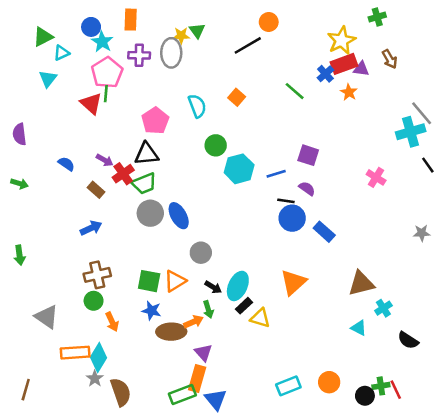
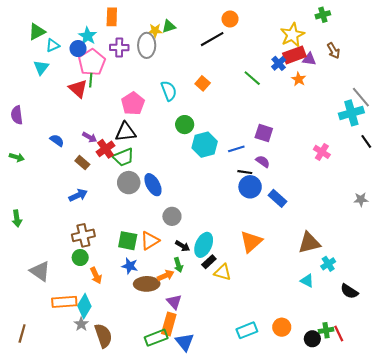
blue circle: (91, 27) -> (78, 49), moved
green triangle: (197, 31) -> (169, 26), turned 48

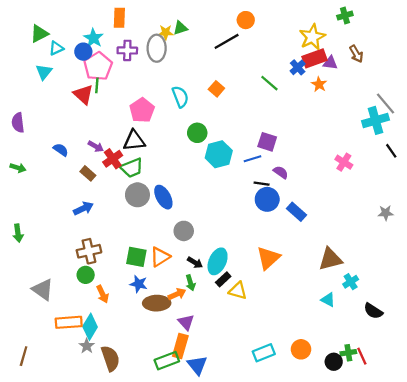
purple square: (264, 133) -> (267, 142), moved

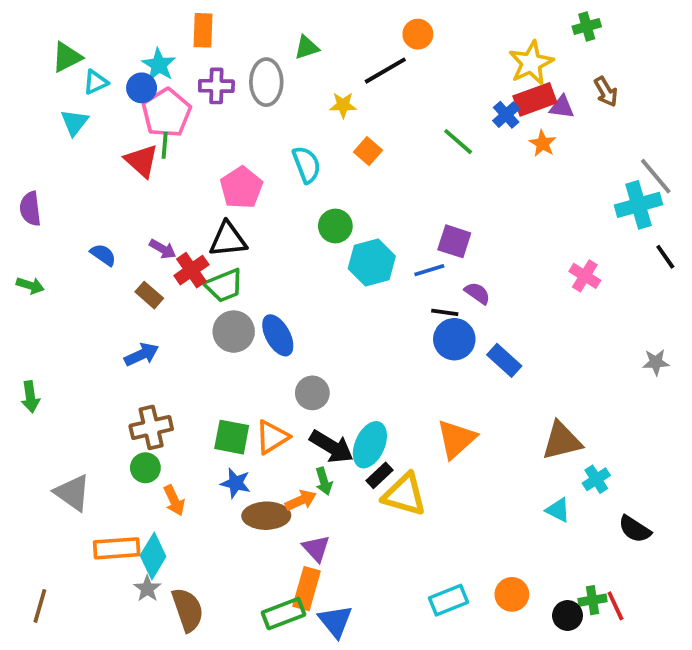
yellow star: (166, 32) -> (343, 105), moved
black arrow: (195, 263) -> (332, 447), size x1.6
yellow triangle: (238, 291) -> (404, 495), size x1.4

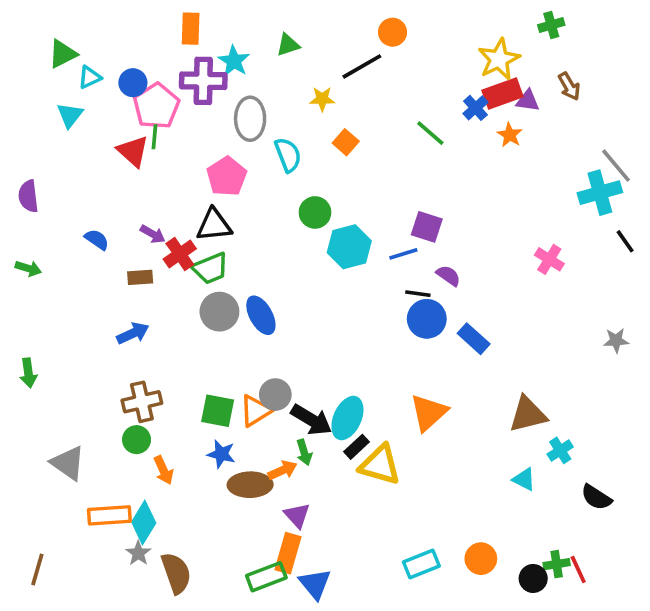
cyan star: (159, 65) -> (234, 61), moved
gray ellipse: (266, 82) -> (250, 119), moved
purple cross: (216, 86) -> (203, 81), size x1.4
brown rectangle: (149, 295) -> (140, 277), turned -45
gray circle: (312, 393) -> (275, 395), moved

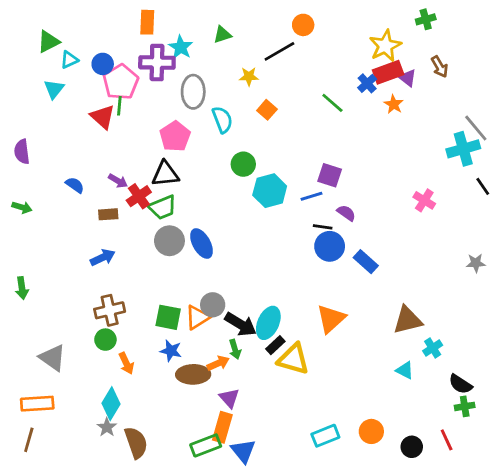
purple triangle: (528, 101) -> (408, 78), turned 30
orange rectangle: (109, 515) -> (37, 404), moved
green cross: (557, 564) -> (465, 406), moved

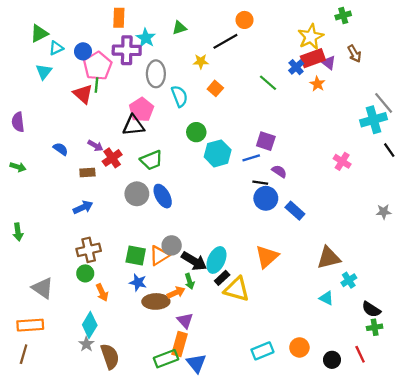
black triangle: (165, 174) -> (133, 125), moved
green trapezoid: (163, 207) -> (151, 160), moved

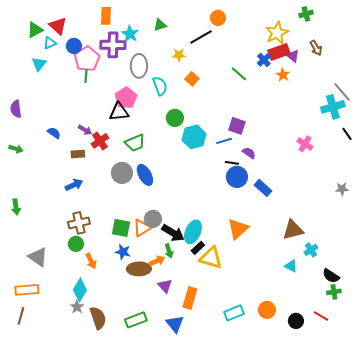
red triangle: (83, 94) -> (58, 26), moved
orange rectangle: (179, 344) -> (190, 298), moved
red line: (360, 354) -> (321, 316), turned -35
green rectangle: (166, 359) -> (136, 320), moved

